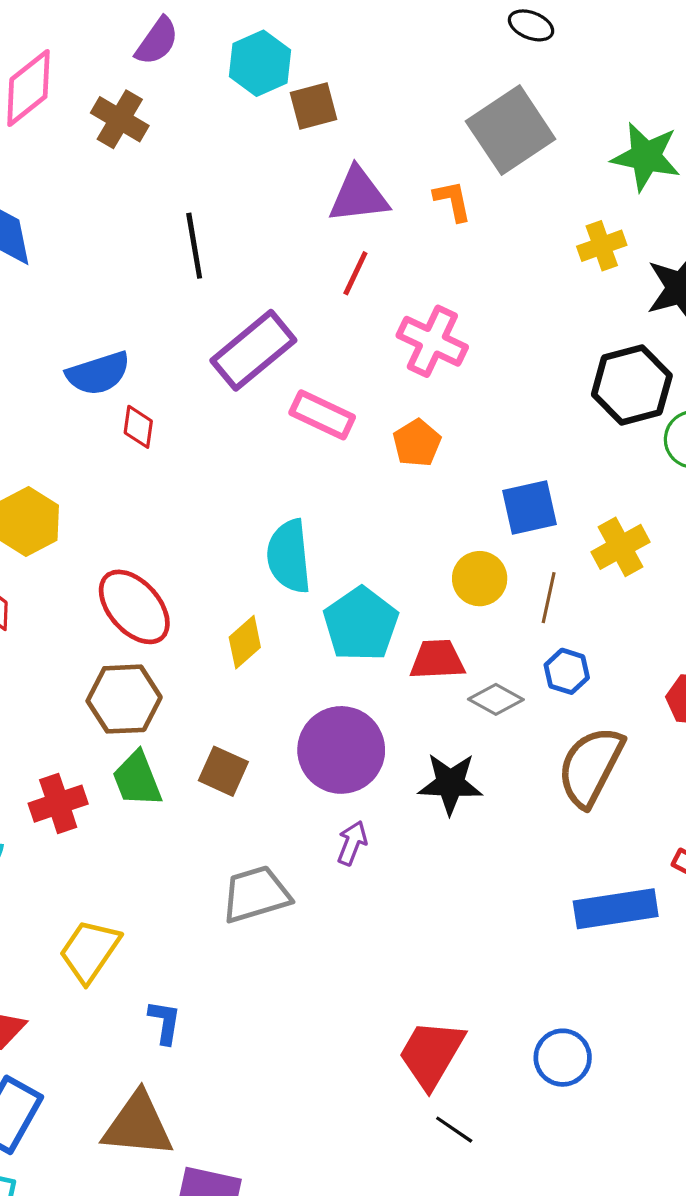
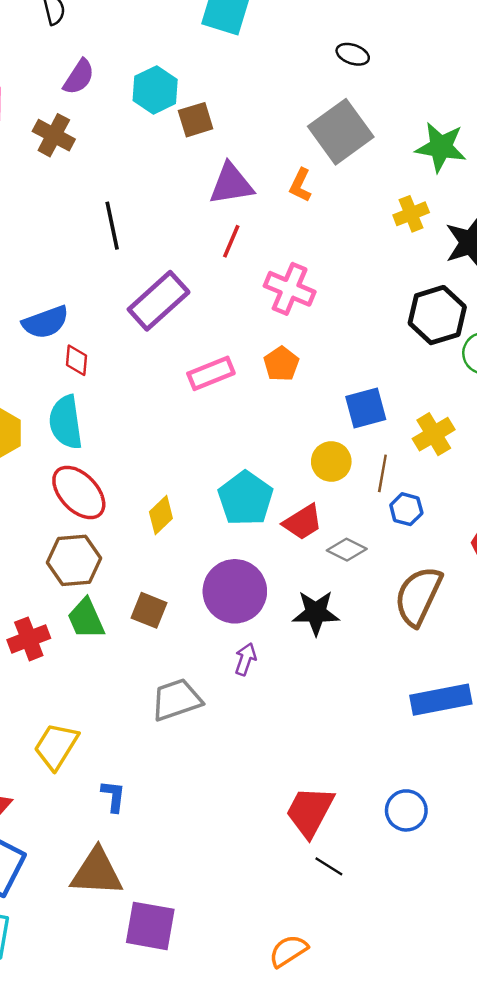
orange L-shape: (453, 201) -> (300, 185), turned -140
pink rectangle: (322, 415) -> (211, 373), moved, turned -45
cyan semicircle: (289, 556) -> (66, 422), moved
red trapezoid: (437, 660) -> (303, 522), turned 153
blue hexagon: (567, 671) -> (406, 509), moved

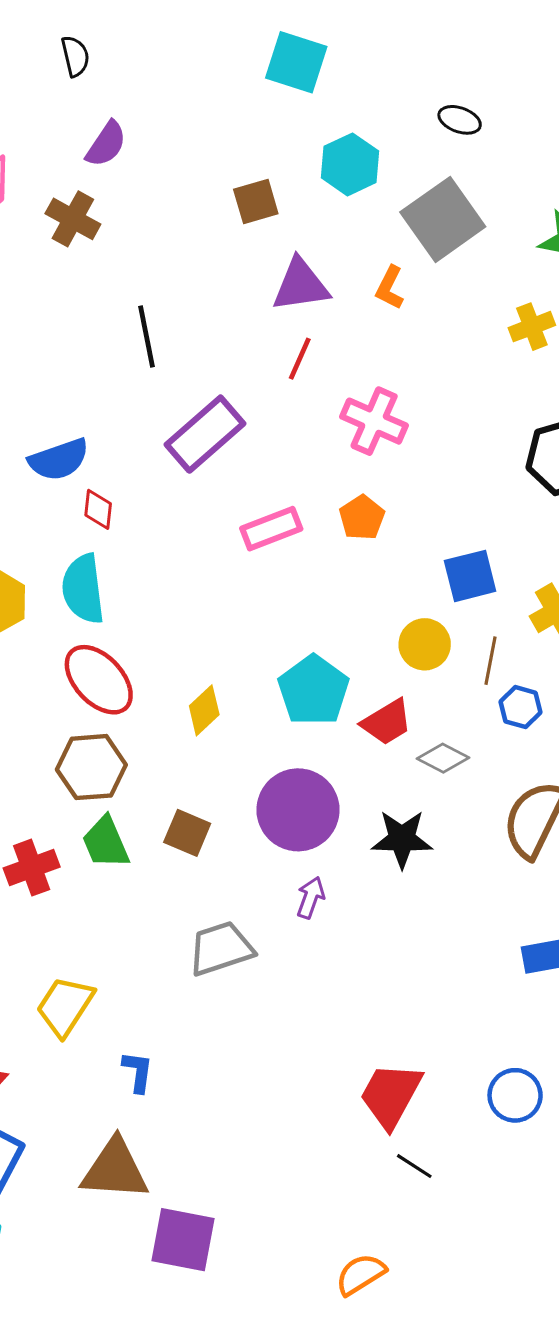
cyan hexagon: (155, 90) -> (350, 164), moved

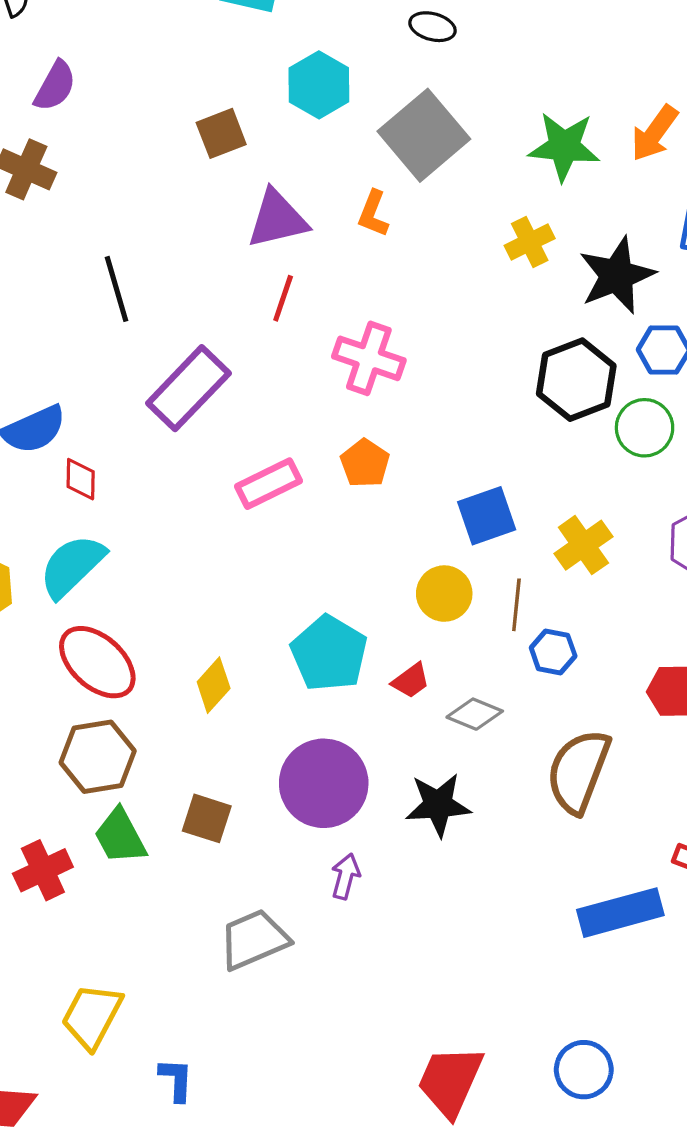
cyan semicircle: (83, 589) -> (72, 566), turned 58
red trapezoid: (387, 722) -> (411, 681), size x0.7

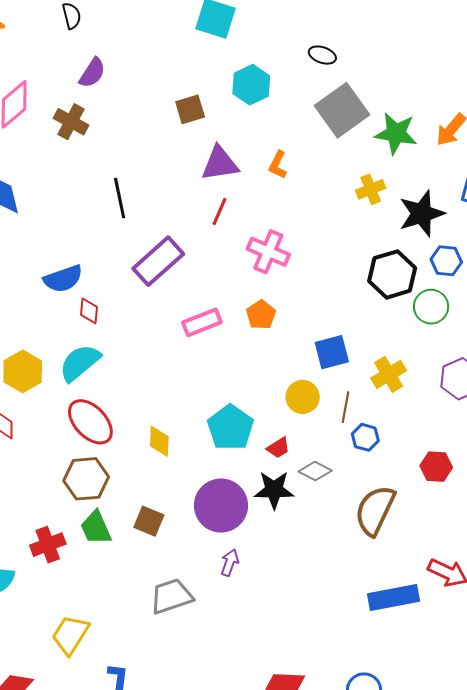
gray square: (424, 135) -> (342, 110), moved
yellow diamond: (214, 685) -> (159, 441), turned -44
black star: (438, 805) -> (274, 490), moved

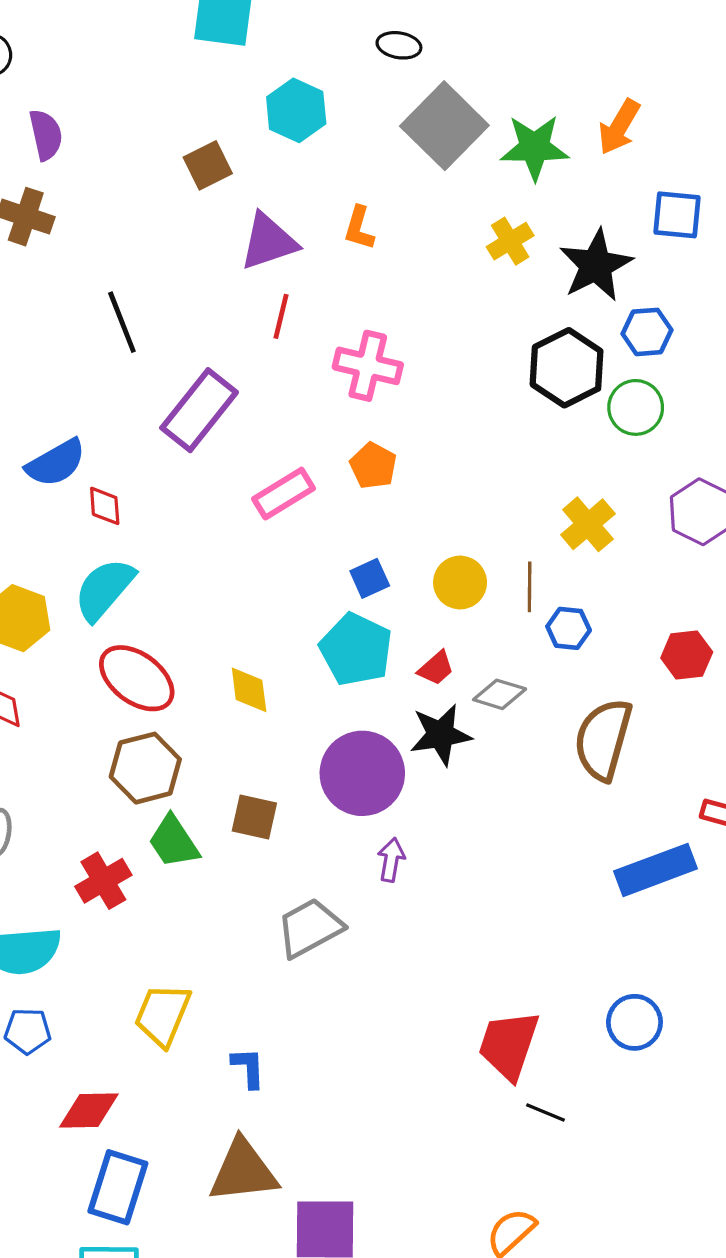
purple semicircle: (92, 73) -> (46, 135), turned -36
blue square: (332, 352) -> (370, 578), moved, size x0.7

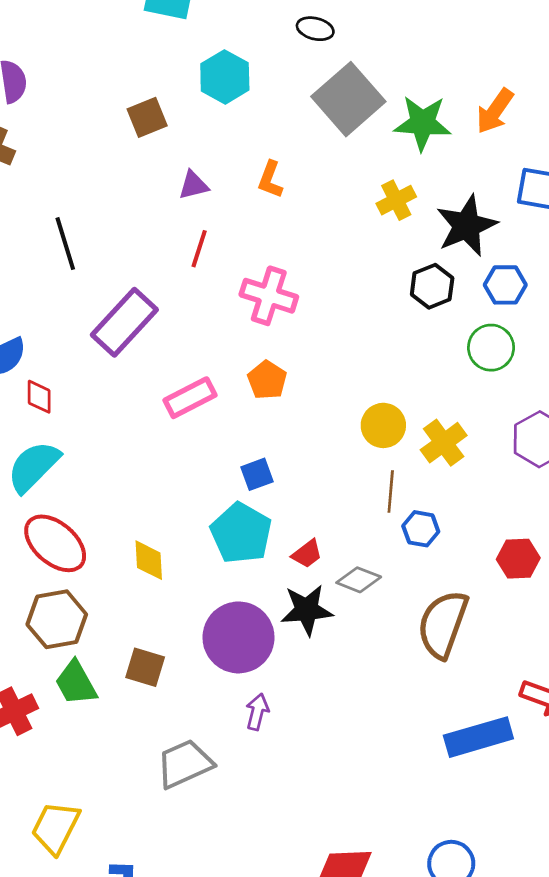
purple triangle: (269, 242) -> (193, 185), size x0.6
black hexagon: (567, 368) -> (432, 286), moved, size x0.7
yellow circle: (460, 583) -> (383, 425), moved

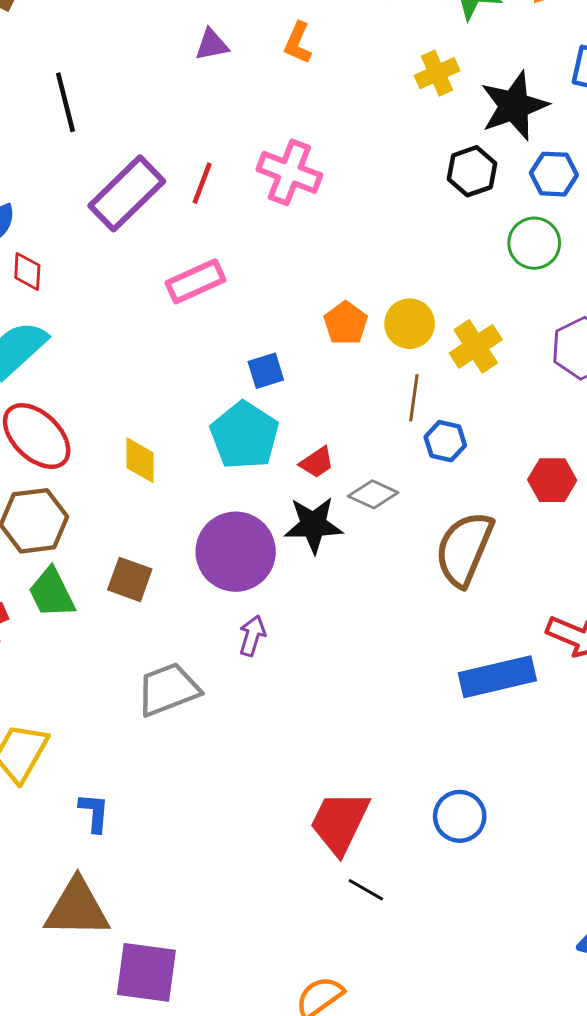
red line: (199, 249) -> (202, 183), moved
orange pentagon: (267, 380) -> (346, 323), moved

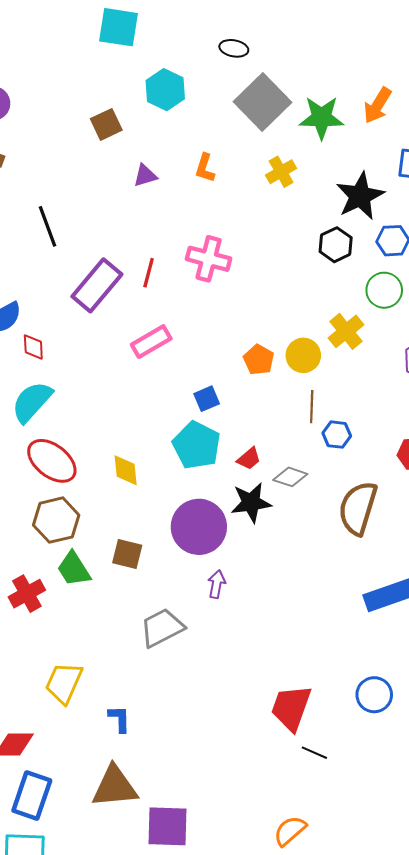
yellow cross: (437, 73) -> (281, 172), moved
yellow cross: (476, 346) -> (346, 331), moved

